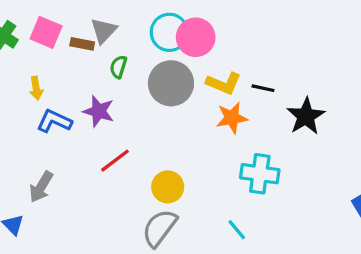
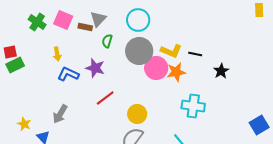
pink circle: (196, 37) -> (156, 68), moved
black star: (306, 116) -> (221, 71), size x0.7

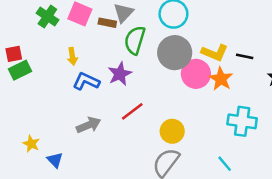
green semicircle: (107, 41) -> (135, 40), size x1.6
purple star: (95, 68) -> (120, 74), turned 30
orange star: (176, 72) -> (221, 79), turned -30
gray arrow: (60, 114) -> (89, 125), moved, turned -144

